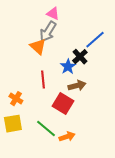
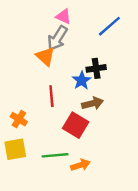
blue line: (95, 40) -> (109, 26), moved
black cross: (80, 57) -> (96, 68), turned 35
green line: (46, 129) -> (55, 155), turned -45

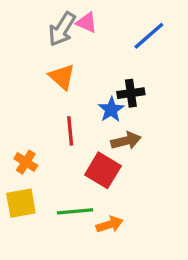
gray arrow: (57, 38) -> (62, 29), moved

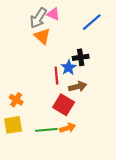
orange triangle: (62, 77) -> (42, 36), moved
red line: (70, 131) -> (56, 76), moved
orange arrow: (110, 224) -> (68, 128), moved

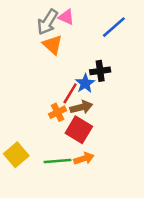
red line: (56, 76) -> (70, 93), turned 36
brown arrow: (78, 87) -> (81, 107), moved
orange cross: (16, 100) -> (58, 112), moved, turned 32
yellow square: (13, 125) -> (16, 155), turned -30

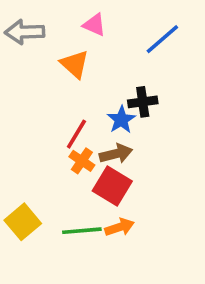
gray arrow: (48, 22) -> (25, 32), moved, turned 56
red line: (70, 93) -> (76, 134), moved
orange cross: (58, 112) -> (82, 161), turned -30

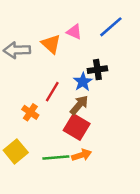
pink triangle: (94, 25) -> (74, 32), moved
gray arrow: (25, 32) -> (17, 50), moved
brown arrow: (116, 154) -> (79, 105), turned -35
orange cross: (82, 161) -> (30, 112), moved

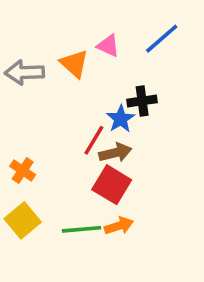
red line: (52, 92) -> (94, 140), moved
brown arrow: (79, 105) -> (115, 153), turned 35
orange cross: (30, 112) -> (23, 170), moved

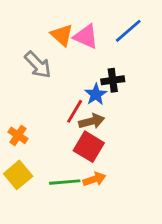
pink triangle: (108, 46) -> (86, 36), size x1.4
orange triangle: (74, 64) -> (62, 35), moved
gray arrow: (24, 72) -> (38, 65), moved, turned -132

